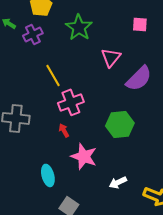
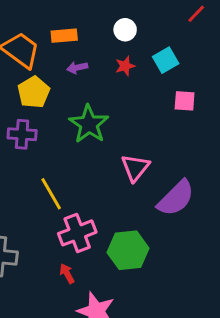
pink square: (140, 24) -> (185, 101), moved
purple cross: (33, 34) -> (22, 134), turned 30
green hexagon: (120, 124) -> (128, 250), moved

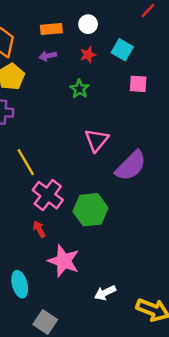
orange rectangle: (64, 36) -> (51, 29), moved
cyan square: (166, 60) -> (122, 50), turned -30
green star: (89, 124) -> (79, 89), moved, size x0.6
pink cross: (77, 233) -> (48, 195), turned -32

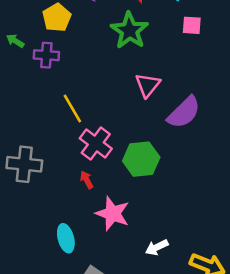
green star: (79, 89) -> (129, 31), size x1.8

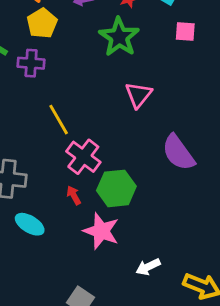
purple semicircle: (184, 112) -> (178, 153), moved, turned 99
green hexagon: (141, 159) -> (116, 188), moved
cyan ellipse: (66, 238) -> (30, 224), moved, turned -44

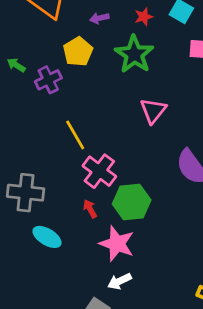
yellow pentagon: (42, 23) -> (78, 52), moved
purple cross: (31, 63) -> (48, 80), turned -30
white arrow: (148, 267) -> (120, 281), moved

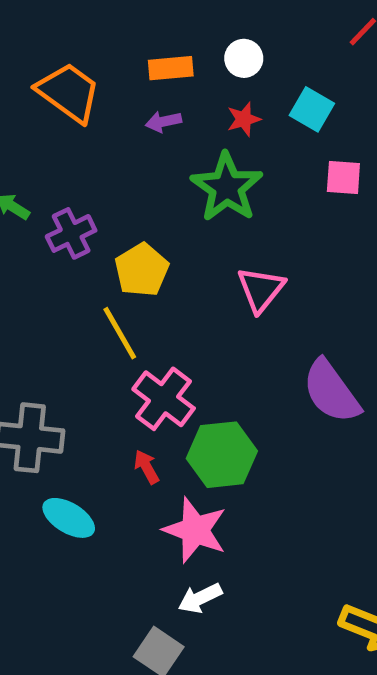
yellow pentagon: (78, 52) -> (142, 270), moved

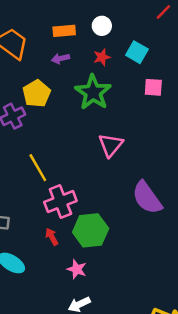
yellow pentagon: (142, 270) -> (37, 94), moved
pink cross: (164, 399) -> (60, 201), turned 32
pink star: (195, 530) -> (77, 269), size x0.6

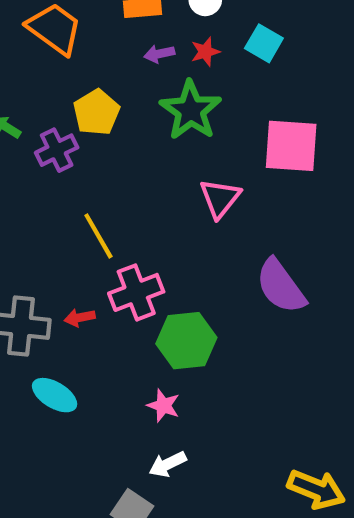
purple arrow: (60, 58) -> (159, 54), moved
pink square: (153, 87) -> (291, 146), moved, size x1.8
red arrow: (52, 237) -> (80, 318), moved, turned -72

